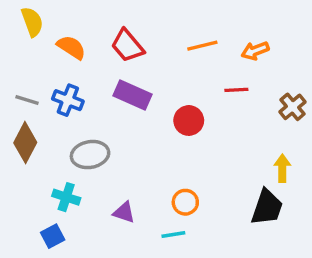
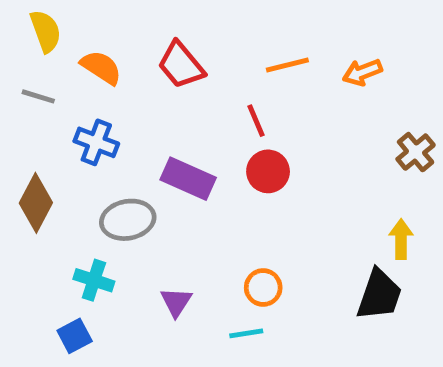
red line: (236, 90) -> (256, 121), moved, turned 70
purple rectangle: (133, 95) -> (188, 179), moved
gray line: (27, 100) -> (38, 96), moved
purple triangle: (124, 212) -> (176, 302), turned 45

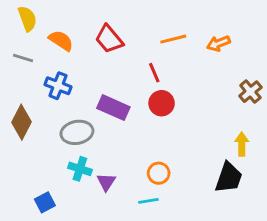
cyan cross: (94, 280) -> (80, 169), moved

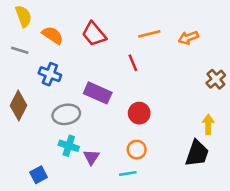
red circle: (162, 103) -> (139, 113), moved

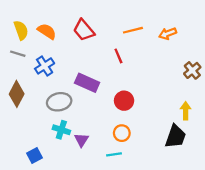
yellow semicircle: (24, 16) -> (21, 30), moved
gray line: (20, 50) -> (18, 54), moved
blue cross: (50, 74) -> (45, 66), turned 36

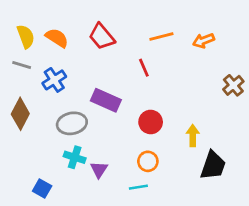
yellow arrow: (186, 111) -> (193, 136), moved
blue square: (34, 155) -> (42, 188), turned -32

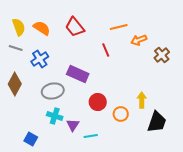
orange arrow: (204, 41) -> (139, 40), moved
brown cross: (233, 85) -> (162, 55), moved
red circle: (151, 122) -> (98, 102), moved
orange circle: (148, 161) -> (121, 114), moved
cyan line: (138, 187) -> (91, 136), moved

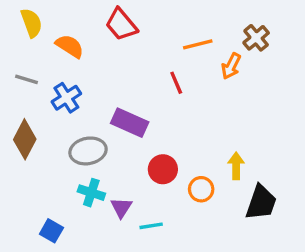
yellow semicircle: (19, 27) -> (31, 23), moved
red trapezoid: (75, 27) -> (121, 25), moved
orange arrow: (139, 40) -> (231, 66), turned -42
brown cross: (162, 55) -> (256, 38), moved

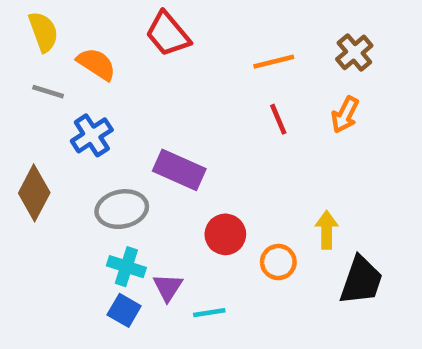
orange arrow: (231, 66) -> (345, 115), moved
gray line: (26, 79) -> (48, 92), moved
red line: (176, 83) -> (278, 119), moved
blue square: (51, 231) -> (124, 310), moved

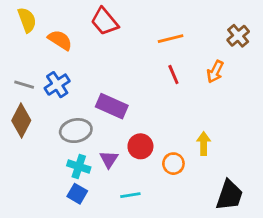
brown cross: (354, 52) -> (238, 36), moved
gray line: (48, 92) -> (24, 85), moved
black trapezoid: (361, 280) -> (229, 195), moved
purple triangle: (168, 287) -> (109, 159), moved

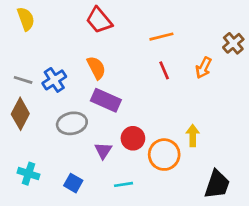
brown cross: (238, 36) -> (233, 43), moved
orange semicircle: (60, 40) -> (96, 68), moved, turned 30
orange circle: (173, 164) -> (164, 155), size x1.5
cyan cross: (79, 166) -> (28, 174), moved

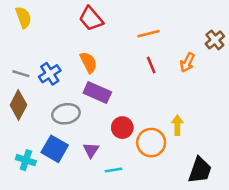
purple triangle: (103, 150) -> (91, 150), moved
blue square: (73, 183) -> (55, 149), moved, size x1.5

